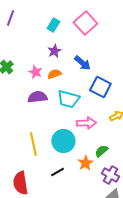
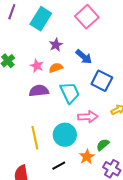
cyan rectangle: (53, 25) -> (41, 19), moved, size x1.6
cyan trapezoid: (68, 99) -> (70, 93), turned -130

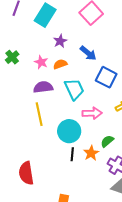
yellow line: (35, 138) -> (39, 114), moved
black line: (59, 166) -> (72, 154), moved, turned -56

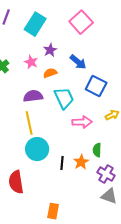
pink star: (41, 62) -> (31, 62), moved
cyan circle: (69, 131) -> (37, 149), moved
green semicircle: (107, 141) -> (97, 150), turned -48

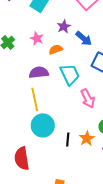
purple star: (50, 50) -> (64, 26), moved
pink arrow: (82, 122) -> (88, 98), turned 66

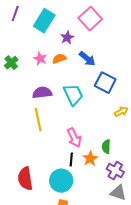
purple star: (64, 26) -> (67, 38), moved
orange semicircle: (56, 49) -> (59, 59), moved
pink arrow: (88, 98) -> (74, 138), moved
cyan circle: (43, 125) -> (61, 181), moved

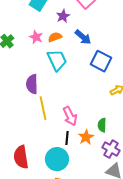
purple semicircle: (42, 93) -> (32, 84), moved, turned -84
cyan trapezoid: (73, 95) -> (57, 60), moved
yellow line: (38, 120) -> (43, 108), moved

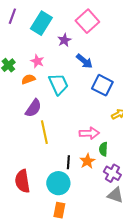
orange semicircle: (55, 37) -> (28, 79), moved
purple semicircle: (32, 84) -> (33, 108), turned -144
pink arrow: (70, 116) -> (89, 133), moved, turned -66

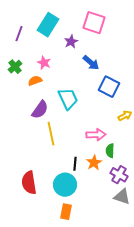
purple line: (12, 16) -> (19, 34), moved
pink square: (87, 21) -> (94, 23), turned -30
cyan trapezoid: (58, 84) -> (68, 99), moved

